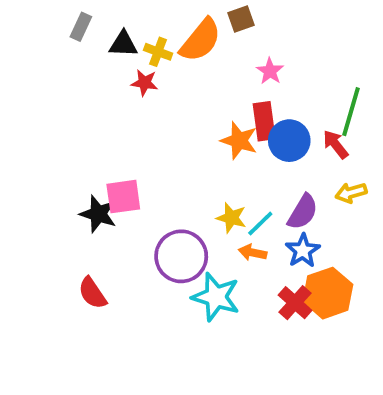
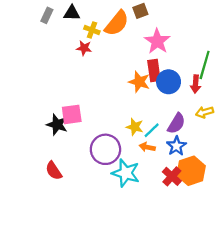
black triangle: (123, 44) -> (72, 13), moved
pink star: (270, 71) -> (157, 41), size x1.6
red arrow: (336, 144) -> (196, 84), turned -138

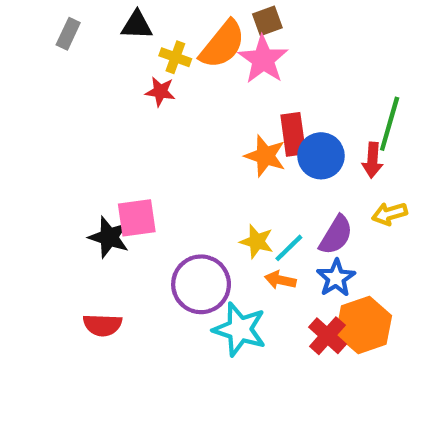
gray rectangle: (47, 15) -> (68, 34), moved
pink star: (157, 41) -> (263, 59), moved
red semicircle: (54, 171) -> (103, 325), turned -54

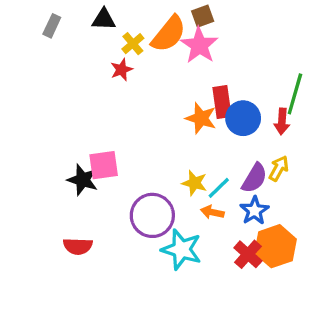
yellow cross: (175, 57) -> (133, 44), turned 30
red star: (160, 92) -> (122, 70), turned -30
yellow arrow: (390, 214) -> (279, 168), moved, turned 135

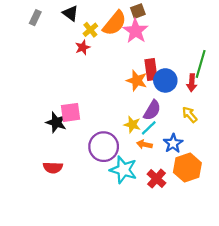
black triangle: (104, 19) -> (71, 13), turned 35
yellow arrow: (279, 168) -> (190, 115), turned -70
purple semicircle: (254, 178) -> (152, 110), moved
red cross: (248, 254) -> (157, 179), moved

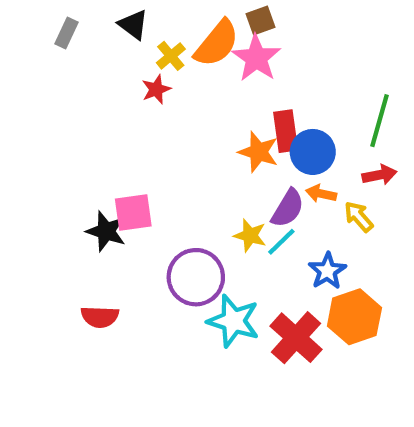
red arrow: (192, 83) -> (379, 175), moved, turned -105
orange arrow: (144, 144) -> (321, 194), moved
red cross: (157, 179) -> (296, 338), size x1.4

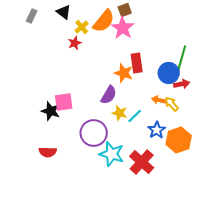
blue circle: (313, 152) -> (169, 73), moved
orange arrow: (321, 194) -> (159, 100), moved
purple semicircle: (288, 208) -> (109, 95), moved
orange hexagon: (354, 317) -> (179, 140), moved

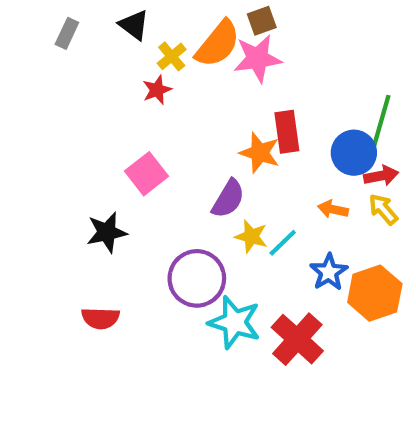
pink star: (123, 28) -> (258, 58), turned 30
pink square: (64, 102) -> (147, 174), moved, turned -30
yellow arrow: (172, 104) -> (383, 209), moved
black star: (51, 111) -> (107, 232), turned -30

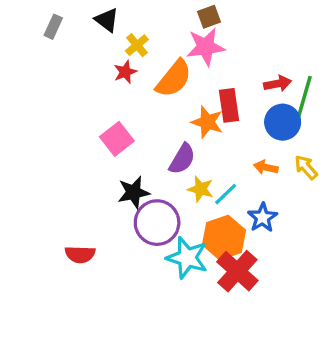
orange semicircle: (218, 44) -> (174, 79), moved
red arrow: (381, 176) -> (278, 84), moved
black star: (107, 232) -> (134, 192), moved
orange hexagon: (375, 293) -> (224, 238), moved

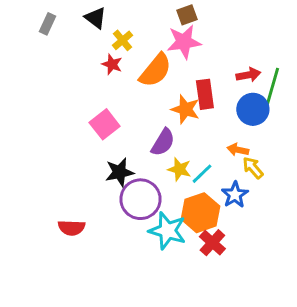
red star: (125, 72) -> (112, 64), turned -30
yellow arrow: (306, 167) -> (253, 168), moved
red cross: (237, 271) -> (212, 243), size x0.7

